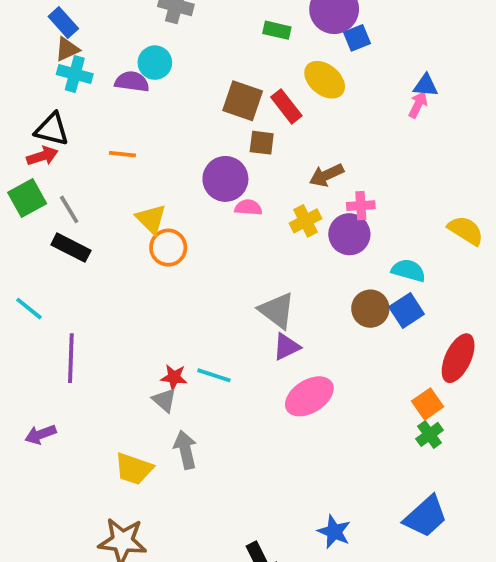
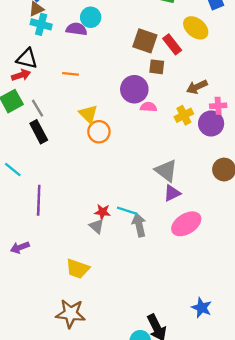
black rectangle: (71, 248) -> (39, 132), turned 35
gray arrow: (185, 450) -> (139, 225), moved

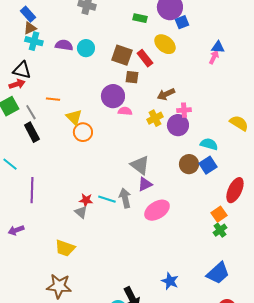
cyan circle: (91, 17) -> (86, 48), moved
orange line: (71, 74) -> (53, 99), moved
gray arrow: (139, 225) -> (125, 198), moved

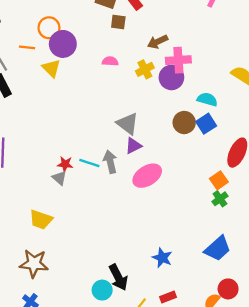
purple circle: (113, 96) -> (63, 44), moved
pink cross: (184, 110) -> (178, 60), size x1.5
orange circle: (83, 132) -> (49, 28), moved

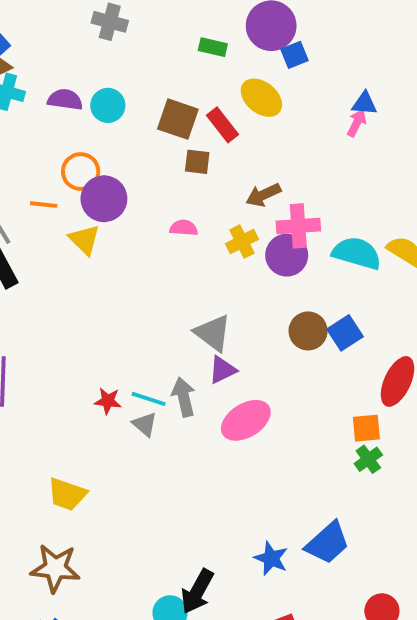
cyan semicircle: (207, 99) -> (357, 253), moved, size x1.4
gray triangle: (59, 178) -> (145, 424), moved
orange square: (219, 180) -> (366, 428), turned 30
blue trapezoid: (218, 248) -> (327, 543), moved
black arrow: (118, 277) -> (197, 591), turned 56

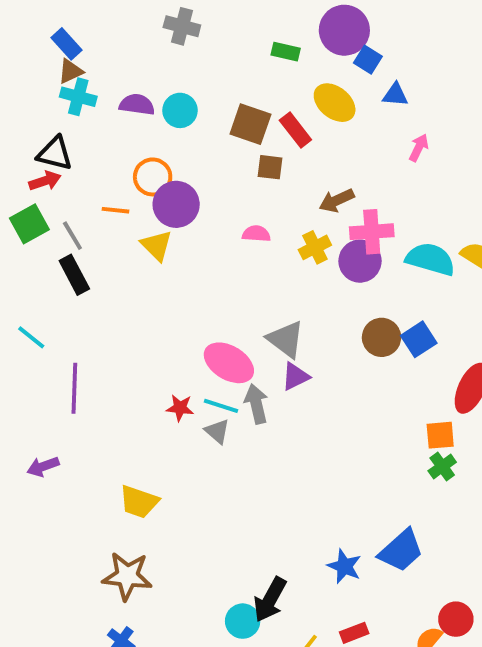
blue square: (294, 55) -> (368, 60), turned -36
blue triangle: (364, 103) -> (395, 95), moved
pink arrow: (357, 123) -> (419, 148), moved
pink ellipse: (246, 420) -> (229, 363), moved, turned 63

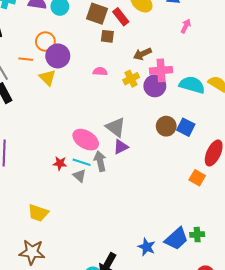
blue square: (419, 339) -> (186, 127), turned -30
orange square: (440, 435) -> (197, 178), turned 35
green cross: (442, 467) -> (197, 235), moved, turned 32

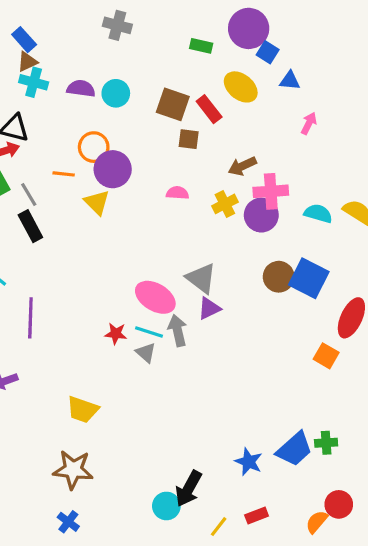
cyan semicircle: (192, 85) -> (318, 213), size x0.7
blue square: (186, 127) -> (309, 278), size x1.4

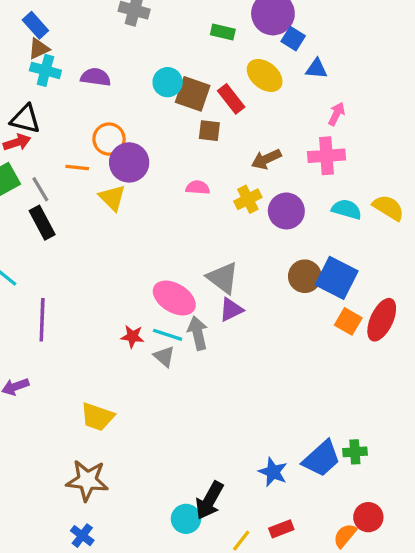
cyan circle: (116, 93) -> (168, 82), moved
pink cross: (271, 191) -> (327, 156), moved
orange square: (326, 356) -> (348, 321), moved

